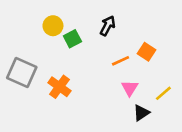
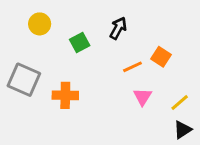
yellow circle: (53, 26) -> (40, 24), moved
orange cross: (59, 87) -> (65, 95), turned -35
black triangle: (141, 113) -> (182, 130), moved

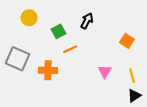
orange square: (161, 57) -> (127, 41), moved
orange line: (132, 67) -> (70, 49), moved
yellow line: (180, 103) -> (132, 76), turned -64

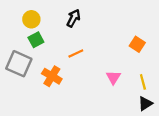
black arrow: (87, 21) -> (74, 18), moved
green square: (58, 31) -> (36, 40), moved
orange cross: (48, 70) -> (52, 76), turned 30

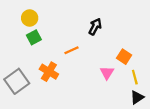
black arrow: (74, 18) -> (95, 27), moved
orange square: (137, 44) -> (124, 57), moved
gray square: (19, 64) -> (17, 81), moved, turned 30

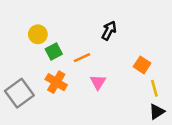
yellow circle: (30, 18) -> (38, 34), moved
green square: (34, 37) -> (54, 51), moved
pink triangle: (107, 73) -> (98, 82), moved

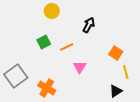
yellow circle: (38, 34) -> (52, 11), moved
orange cross: (56, 82) -> (47, 88), moved
black triangle: (157, 112) -> (116, 91), moved

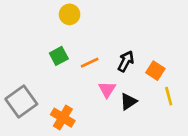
black arrow: (89, 25) -> (126, 61), moved
black triangle: (116, 91) -> (128, 102), moved

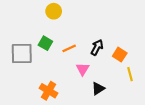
green square: (59, 56) -> (45, 43), turned -32
gray square: (21, 102) -> (22, 54), moved, turned 35
black triangle: (128, 102) -> (98, 89), moved

